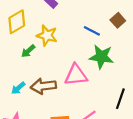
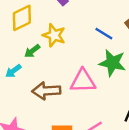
cyan arrow: (18, 88) -> (13, 71), moved

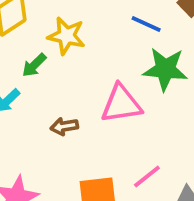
brown arrow: (46, 91) -> (64, 126), size x0.6

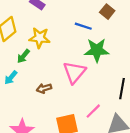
pink triangle: (121, 104) -> (74, 72), turned -35

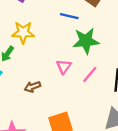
pink triangle: (74, 72) -> (64, 67), size x0.6
pink line: (93, 111) -> (90, 75), moved

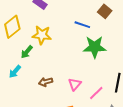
pink triangle: (64, 67) -> (75, 84), moved
pink line: (90, 75) -> (96, 93), moved

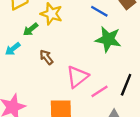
brown arrow: (46, 82) -> (46, 57), moved, turned 56
pink triangle: (75, 84) -> (77, 77), size x1.5

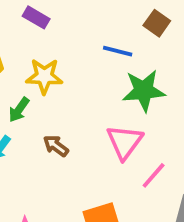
pink triangle: (77, 77) -> (125, 142), moved

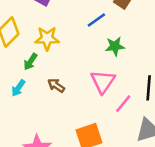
blue line: (118, 51) -> (96, 20), turned -48
green star: (144, 91) -> (115, 46), size x0.7

